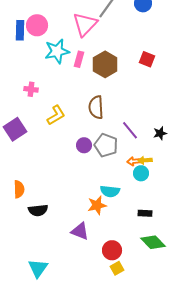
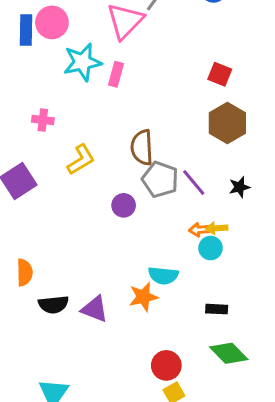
brown hexagon: (105, 64) -> (227, 123), moved
gray pentagon: (106, 145) -> (160, 179), moved
purple triangle: (80, 231) -> (95, 309), moved

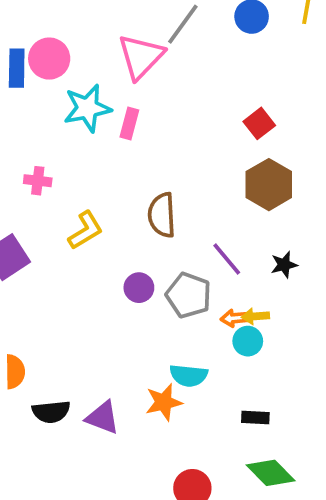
red square: (220, 74) -> (259, 123), turned 30
gray pentagon: (160, 179) -> (189, 295), moved

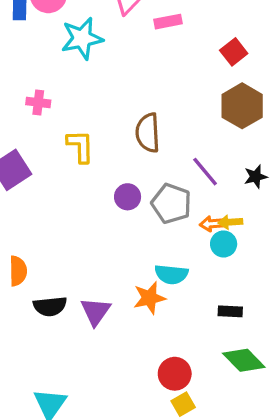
pink rectangle: (129, 123) -> (168, 22), moved, turned 64
yellow L-shape: (85, 230) -> (80, 146), turned -60
purple triangle: (103, 417) -> (96, 311), turned 44

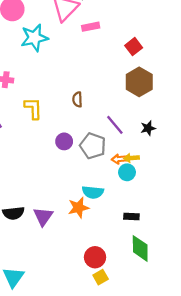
brown semicircle: (148, 133) -> (77, 100), size x0.6
green diamond: (244, 360) -> (140, 248), turned 44

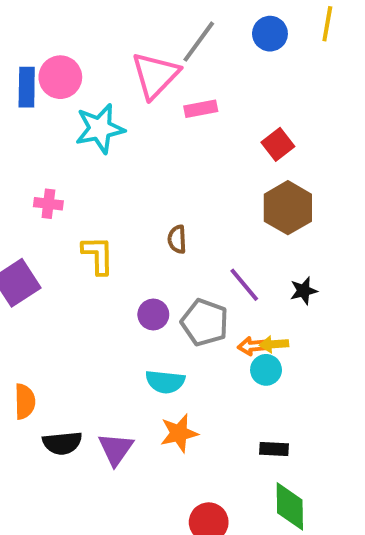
cyan semicircle: (93, 192) -> (165, 382), moved

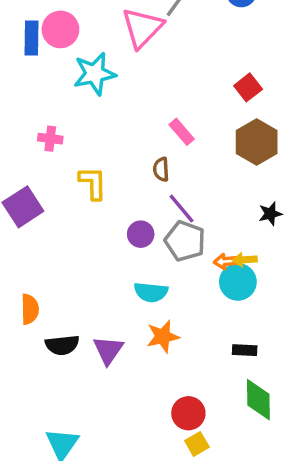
pink rectangle: (201, 109) -> (182, 132), moved, turned 60
purple line: (244, 285) -> (182, 209), moved
cyan circle: (266, 370) -> (238, 282), size x1.4

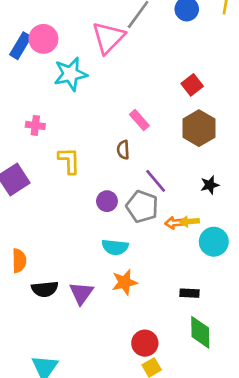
blue rectangle: (31, 38) -> (20, 46), turned 30
purple line: (182, 209) -> (156, 181), moved
cyan circle: (238, 282) -> (214, 242), moved

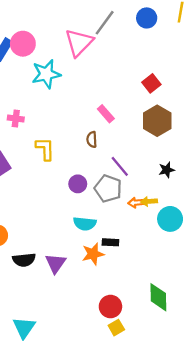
black rectangle: (189, 293) -> (110, 242), moved

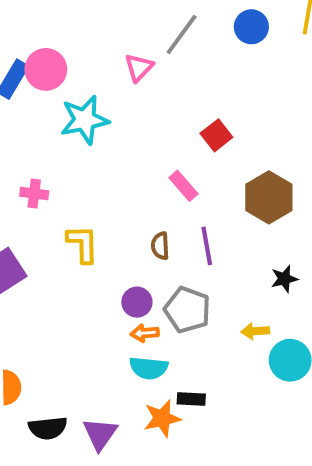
pink triangle: (79, 43) -> (139, 67), size x0.6
red square: (151, 83) -> (216, 135), moved
brown semicircle: (92, 139) -> (160, 246), moved
purple line: (120, 166) -> (207, 246), moved, turned 30
orange arrow: (136, 203) -> (145, 333), moved

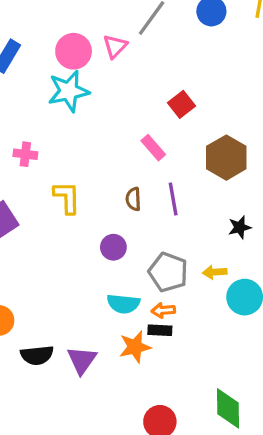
pink circle: (46, 69) -> (74, 51), moved
gray pentagon: (187, 310) -> (168, 272), moved
orange arrow: (145, 333) -> (163, 310), moved

